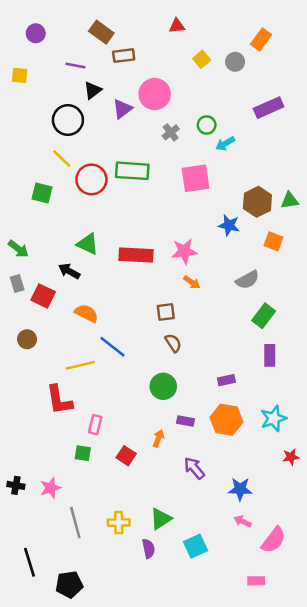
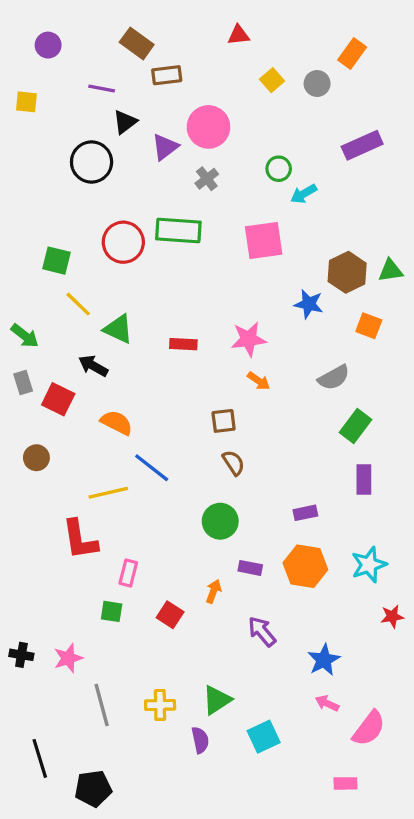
gray cross: (171, 132) -> (207, 179), moved
yellow line: (62, 158) -> (78, 304), moved
red rectangle: (136, 255) -> (183, 344), size x0.6
blue star: (240, 489) -> (324, 660), turned -30

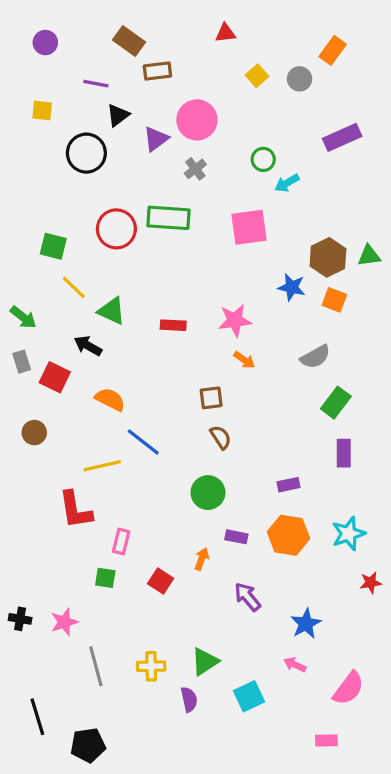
yellow square: (26, 102) -> (42, 110), moved
orange square: (369, 326) -> (334, 300), moved
pink arrow: (327, 703) -> (295, 665), moved

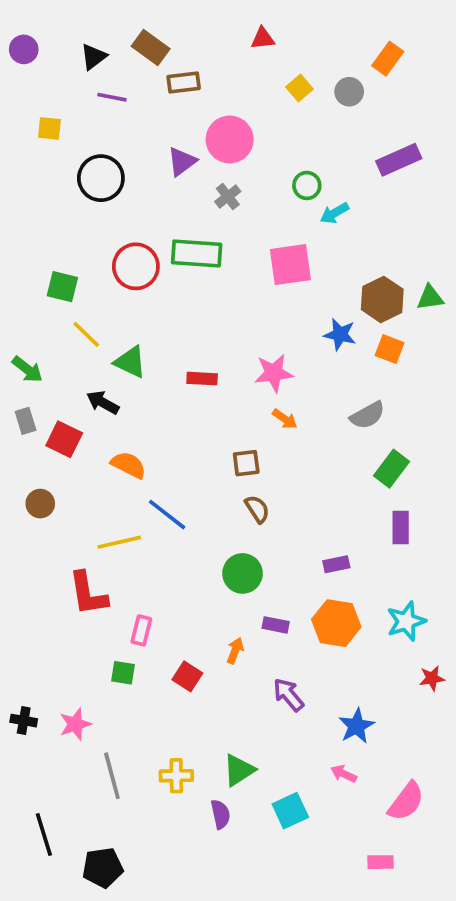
purple circle: (45, 43) -> (24, 49), moved
black triangle: (118, 115) -> (94, 57), moved

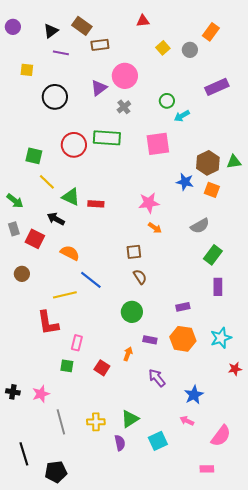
red rectangle: (202, 379) -> (96, 204), moved

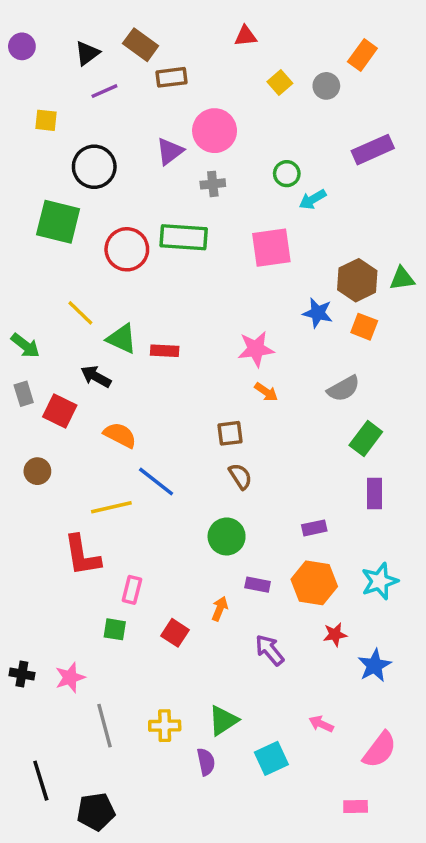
purple line: (61, 53) -> (104, 91), turned -35
gray cross: (124, 107) -> (213, 184), turned 32
green square: (34, 156) -> (58, 222), moved, size x1.5
red star: (235, 369) -> (335, 635), moved
blue star: (194, 395) -> (374, 665), moved

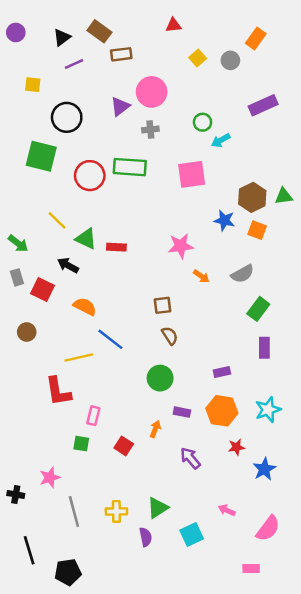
orange arrow: (266, 392) -> (201, 276), moved
black cross: (22, 674) -> (16, 494), moved

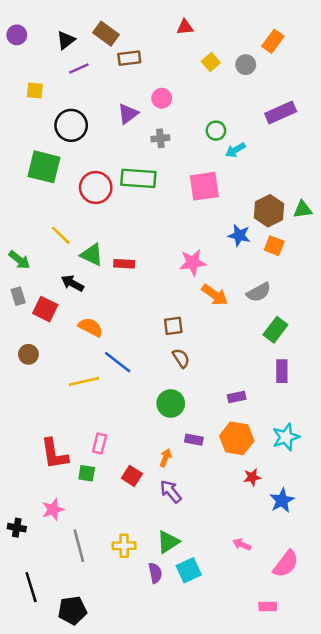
pink circle: (152, 92) -> (162, 98), size x0.6
orange arrow: (201, 276) -> (215, 295), size x1.5
red L-shape: (58, 391) -> (54, 454), moved
purple arrow: (190, 458) -> (171, 491), moved
cyan square: (192, 534) -> (189, 570), moved

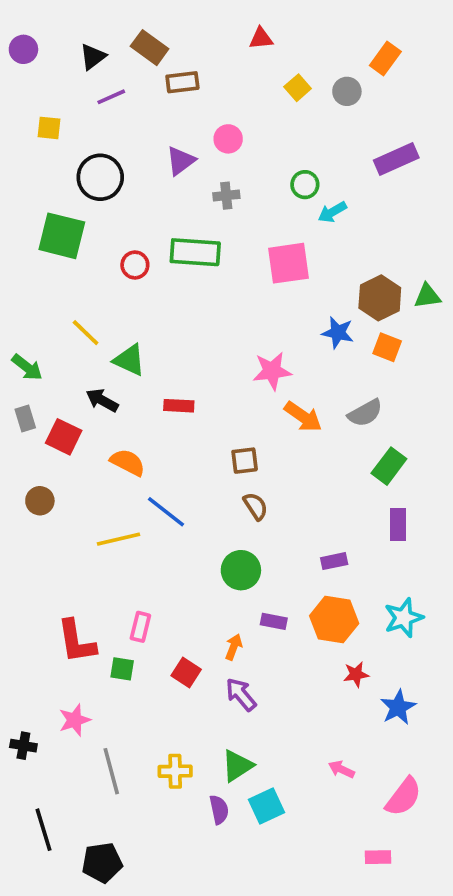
red circle: (96, 187) -> (135, 265), size x0.6
red rectangle: (124, 264) -> (179, 406), moved

